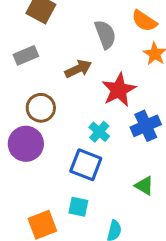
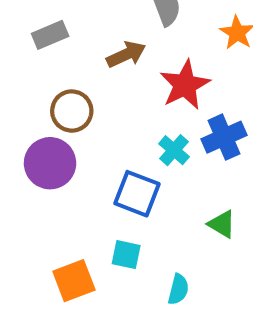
cyan cross: (99, 132) -> (174, 150), moved

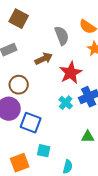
blue square: (137, 194) -> (31, 123), moved
green triangle: (222, 224) -> (88, 137), turned -32

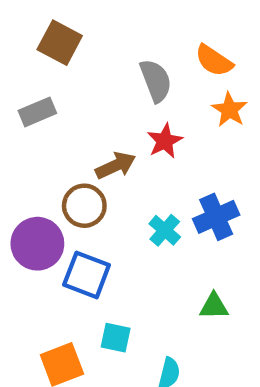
brown arrow: (44, 59) -> (116, 166), moved
red star: (71, 73) -> (165, 141), moved, size x0.7
brown circle: (19, 85) -> (84, 206), moved

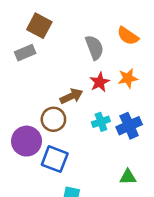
orange star: (229, 110) -> (128, 78), moved, turned 30
gray rectangle: (37, 112) -> (25, 53), moved
cyan cross: (165, 230) -> (101, 122), moved, turned 30

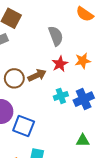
orange semicircle: (128, 36) -> (85, 14), moved
brown circle: (53, 119) -> (14, 78), moved

